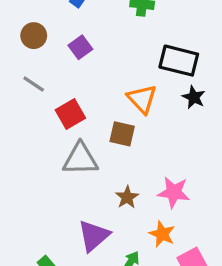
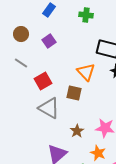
gray triangle: (80, 159) -> (49, 108), turned 30

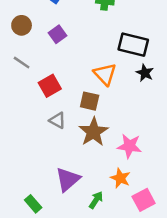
gray triangle: (49, 108) -> (57, 120), size x0.6
brown star: (77, 131) -> (93, 132), moved, size x1.6

